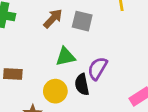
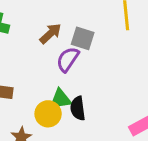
green triangle: (65, 57) -> (60, 99), moved
purple semicircle: (97, 68) -> (68, 59), moved

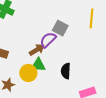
brown arrow: (50, 33) -> (37, 50), moved
black semicircle: (78, 108) -> (66, 71), moved

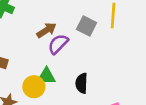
gray square: (60, 28) -> (87, 26), moved
brown arrow: (37, 50) -> (47, 30), moved

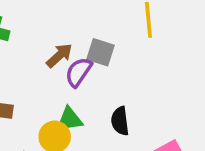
gray square: (87, 26) -> (100, 52), moved

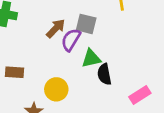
green triangle: (70, 119) -> (91, 59), moved

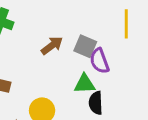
purple semicircle: (71, 40) -> (99, 61), moved, turned -60

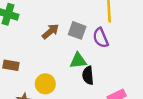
purple semicircle: (99, 61) -> (101, 38), moved

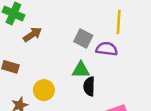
brown arrow: (50, 31) -> (32, 34), moved
purple semicircle: (101, 38) -> (107, 49), turned 114

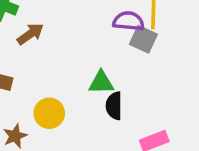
gray square: (83, 38) -> (143, 39), moved
purple semicircle: (107, 49) -> (129, 21), moved

